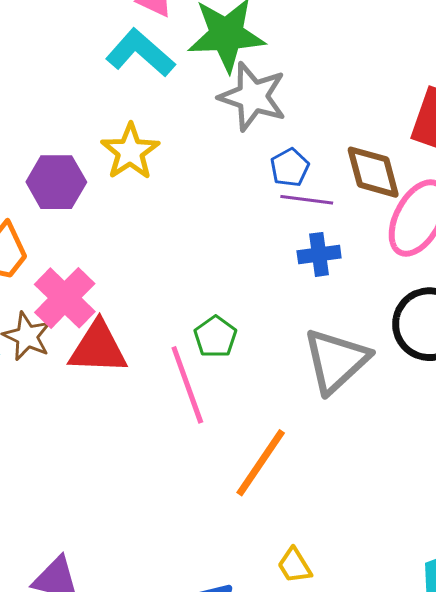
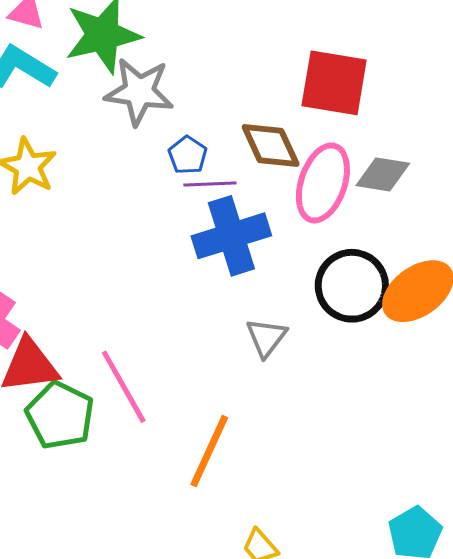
blue cross: (319, 254) -> (231, 236), size x1.8
green pentagon: (215, 337) -> (60, 415), moved, size x1.6
gray triangle: (336, 361) -> (266, 337), size x0.6

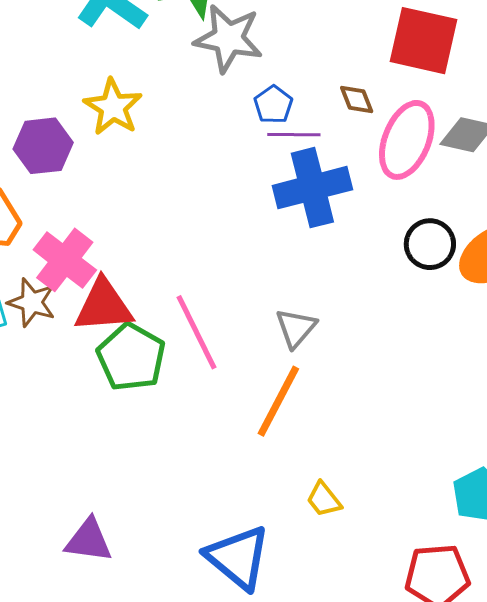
brown diamond: (271, 145) -> (357, 100), size x0.6
black circle: (352, 286) -> (430, 244), size x0.7
gray triangle: (266, 337) -> (296, 328), moved

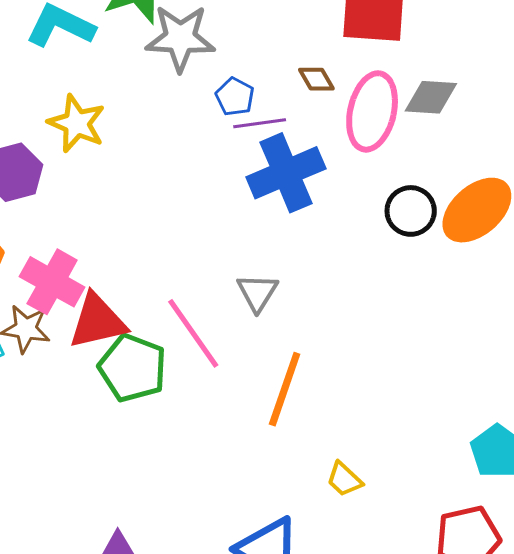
gray triangle: (296, 328) -> (257, 292), moved

